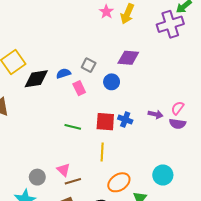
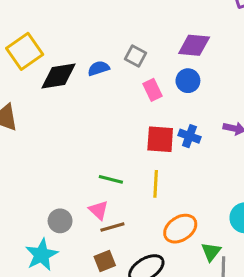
blue circle: (112, 82) -> (188, 81), moved
pink rectangle: (79, 88) -> (152, 90), moved
green line: (73, 127) -> (111, 179), moved

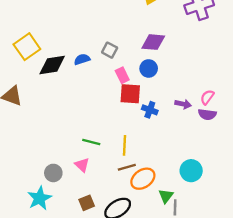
red square: (160, 139) -> (130, 94), moved
brown line: (112, 227) -> (127, 167), moved

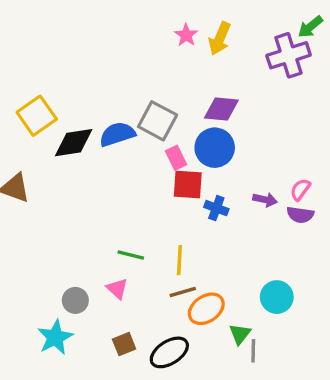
gray square: (110, 50) -> (158, 121), size x1.6
blue semicircle: (82, 59) -> (117, 134), size x1.5
blue circle: (149, 68) -> (215, 148), size x1.5

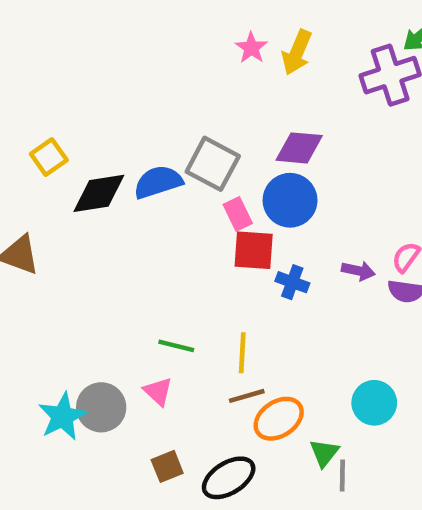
yellow square: (37, 116) -> (49, 157), size x0.7
gray circle: (75, 300) -> (101, 407), size x1.4
cyan star: (55, 337) -> (62, 416), moved

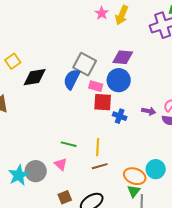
blue semicircle: (158, 182) -> (72, 79), moved, turned -45
pink rectangle: (238, 214) -> (96, 86), turned -48
orange ellipse: (279, 419) -> (135, 176), moved, turned 55

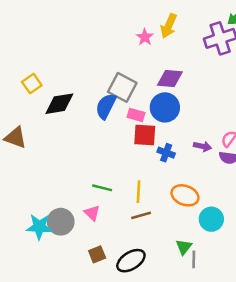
pink star: (102, 13) -> (145, 37), moved
cyan star: (19, 175) -> (39, 227), turned 30
orange ellipse: (135, 176) -> (185, 195), moved

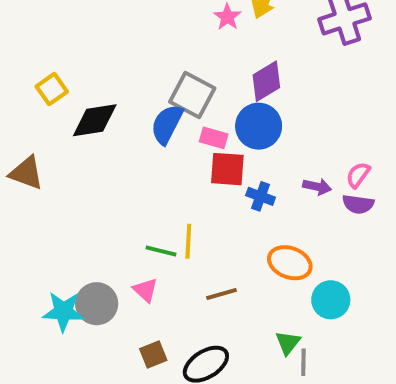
purple diamond: (170, 79) -> (266, 81), turned -36
yellow line: (139, 192) -> (188, 241), moved

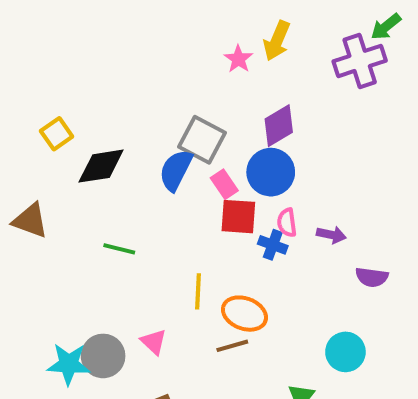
pink rectangle: (214, 138) -> (224, 184), turned 40
pink semicircle: (358, 175) -> (287, 223), moved, turned -44
purple semicircle: (358, 204) -> (372, 277), moved
green line: (161, 251) -> (119, 249), moved
orange ellipse: (290, 263) -> (244, 314), moved

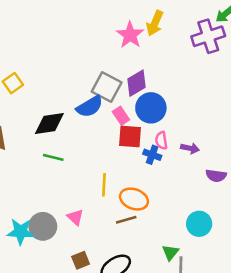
pink star: (238, 59) -> (130, 35), size x1.5
purple diamond: (279, 126) -> (137, 83), moved
black diamond: (101, 166) -> (49, 123), moved
blue semicircle: (176, 170) -> (90, 107), turned -148

